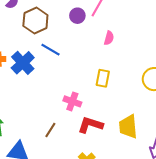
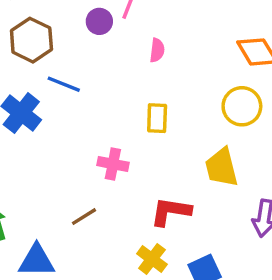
red L-shape: (90, 125) -> (171, 211), moved
yellow trapezoid: (128, 127) -> (222, 167), moved
brown line: (50, 130) -> (84, 217), turned 35

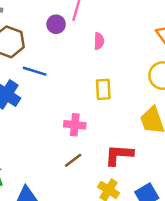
brown line: (84, 217) -> (73, 160), moved

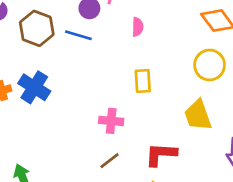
blue line: (35, 71) -> (78, 35), moved

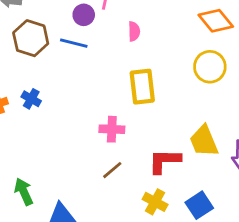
yellow rectangle: (143, 81) -> (142, 87), size x1.4
blue cross: (34, 87) -> (31, 99), size x0.6
yellow trapezoid: (198, 115) -> (204, 141), moved

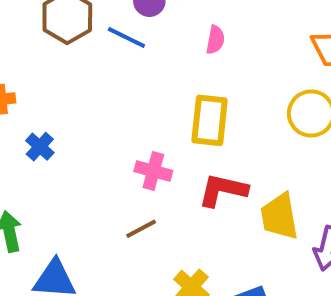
blue cross: (31, 99) -> (40, 147), moved
red L-shape: (165, 161) -> (223, 190), moved

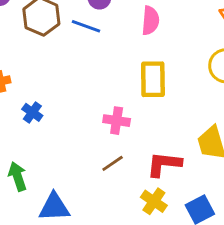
pink semicircle: (215, 40) -> (150, 20), size x1.4
red L-shape: (223, 190) -> (164, 164), moved

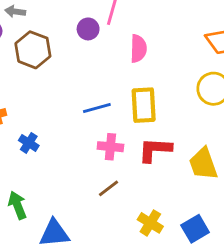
blue line: (86, 26) -> (97, 108), moved, turned -32
red L-shape: (164, 164) -> (155, 150), moved

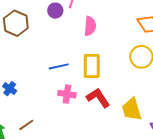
red L-shape: (155, 150) -> (98, 98), turned 50
brown line: (109, 188) -> (26, 125), moved

